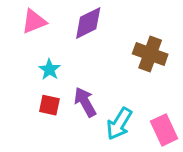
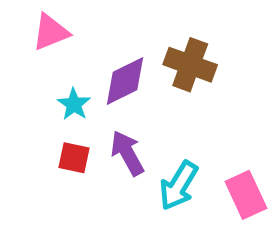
purple diamond: (88, 23) -> (125, 81), moved
brown cross: (150, 54) -> (190, 65), moved

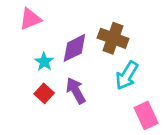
red square: (74, 158) -> (44, 93), turned 30
cyan arrow: (179, 186) -> (127, 75), moved

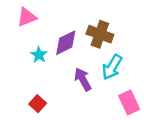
purple arrow: (76, 91) -> (83, 79), moved
red square: (44, 93) -> (38, 104), moved

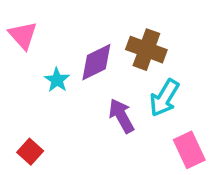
pink triangle: (27, 17) -> (23, 35), moved, turned -50
red square: (38, 104) -> (30, 152), moved

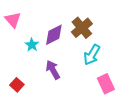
brown cross: (146, 50) -> (82, 28), turned 30
purple arrow: (121, 116) -> (53, 70), moved

